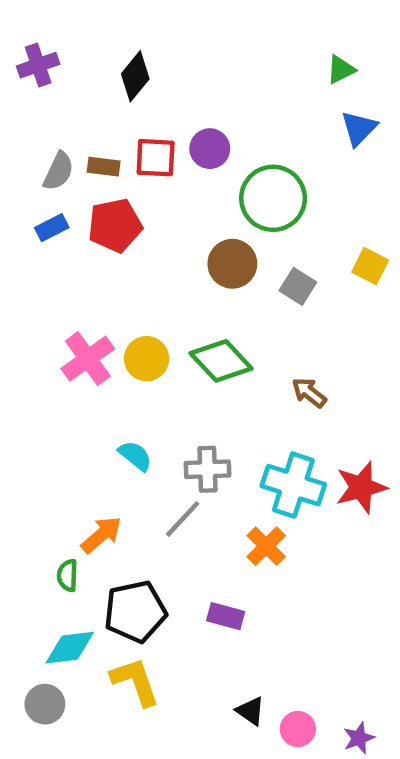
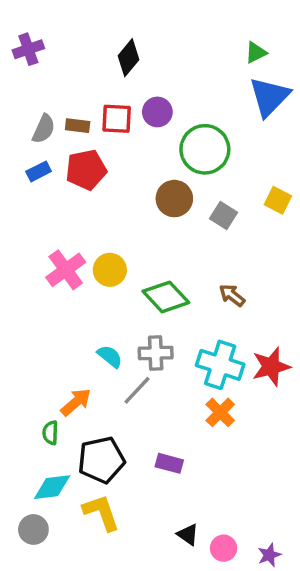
black diamond: (135, 76) -> (128, 58), moved
blue triangle: (359, 128) -> (269, 97), size x1.5
green diamond: (221, 361) -> (166, 297), moved
cyan semicircle: (135, 456) -> (110, 356), moved
orange cross: (266, 546) -> (220, 412), moved

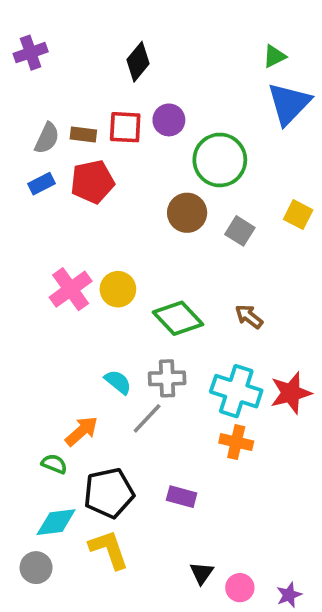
orange cross: (220, 412) -> (236, 442), turned -32
green semicircle: (50, 433) -> (54, 464), turned 110
black triangle: (188, 535) -> (202, 573), turned 30

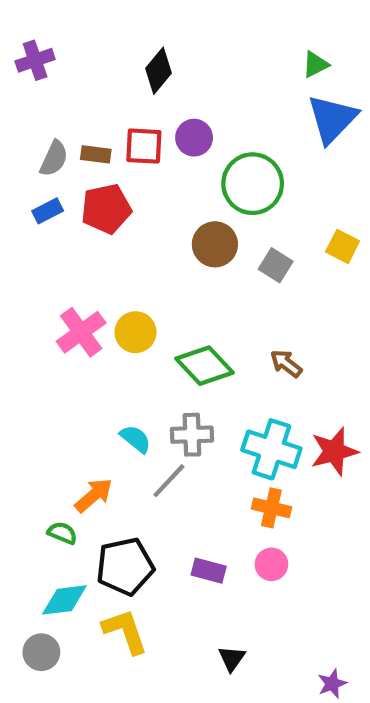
pink circle: (240, 588) -> (271, 564), moved

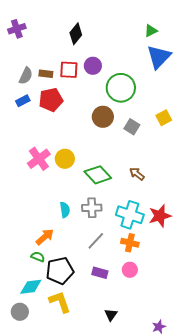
yellow square: (343, 246) -> (164, 118), turned 35
cyan semicircle: (135, 439) -> (65, 210), turned 42
gray line: (169, 481) -> (96, 241), moved
green semicircle: (62, 533) -> (38, 257), moved

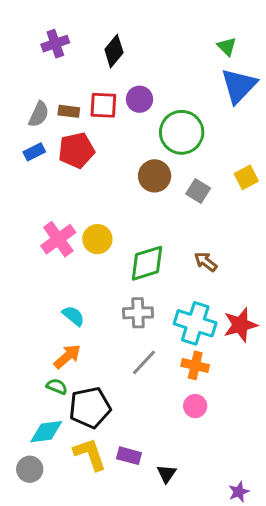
purple cross: (17, 29) -> (55, 44), moved
green triangle: (151, 31) -> (227, 47), turned -48
green diamond: (98, 175) -> (147, 263), turned -64
cyan semicircle: (65, 210) -> (73, 316), moved, turned -42
purple rectangle: (100, 273) -> (129, 456), moved

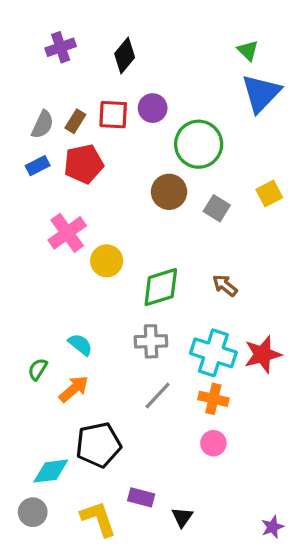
brown rectangle: (69, 111) -> (75, 121), turned -65
pink cross: (58, 239) -> (67, 233), moved
green semicircle: (57, 387) -> (38, 369), moved, turned -80
yellow L-shape: (90, 454) -> (98, 519), moved
purple star: (239, 492) -> (273, 527), moved

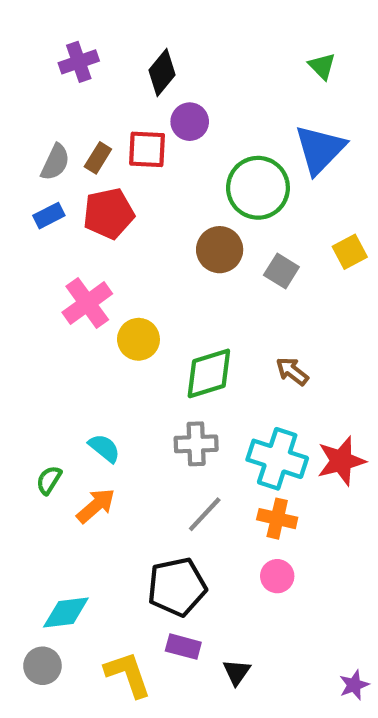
blue triangle: (261, 93) -> (320, 149), moved
purple circle: (153, 108) -> (190, 122), moved
black pentagon: (98, 445) -> (177, 587), moved

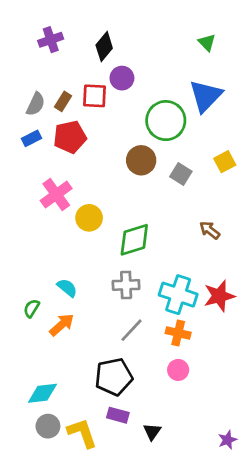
brown arrow: (292, 371) -> (210, 230), moved
gray circle: (42, 666) -> (48, 426), moved

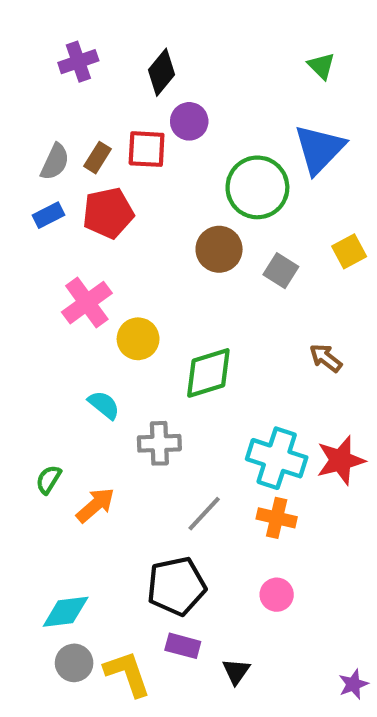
gray cross: (126, 285) -> (159, 443), moved
cyan semicircle: (67, 288) -> (104, 405), moved
pink circle: (178, 370) -> (277, 595), moved

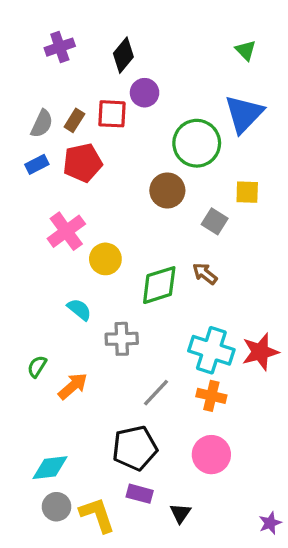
yellow square: (349, 251) -> (247, 192), moved, turned 30
gray square: (281, 271) -> (215, 221), moved
brown arrow: (326, 358) -> (205, 274), moved
pink circle: (277, 595) -> (211, 455), size x1.5

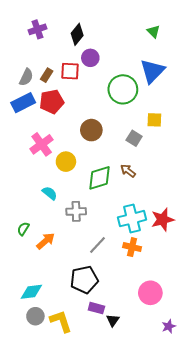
blue rectangle: (37, 164) -> (23, 103), size x1.6
brown circle: (167, 190) -> (91, 130), moved
cyan cross: (211, 350) -> (132, 219), turned -32
pink circle: (211, 455) -> (150, 293), moved
purple rectangle: (140, 494) -> (96, 308), moved

